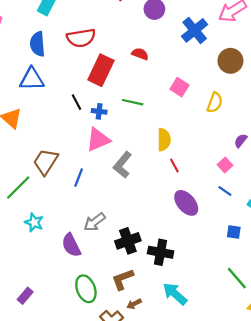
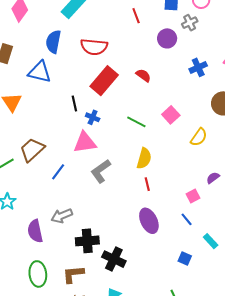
blue cross: (195, 30) -> (198, 67), size x0.7
green line: (133, 102) -> (136, 122), moved

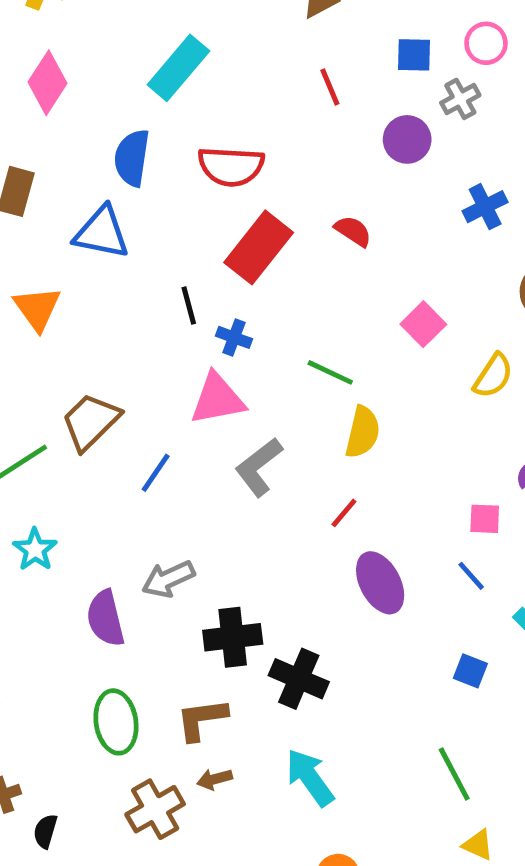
green line: (136, 122) -> (330, 372), moved
red line: (147, 184) -> (344, 513), moved, turned 56
pink square: (193, 196) -> (485, 519), turned 32

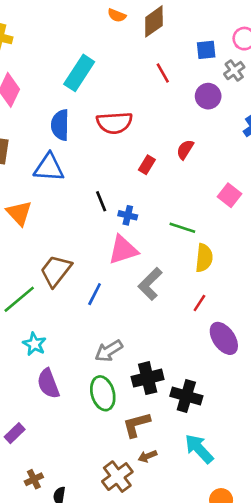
red semicircle: (353, 231) -> (185, 149), turned -84
red rectangle: (259, 247) -> (147, 165), moved, size x0.5
purple semicircle: (105, 618) -> (48, 384), moved
green ellipse: (116, 722) -> (103, 393), moved

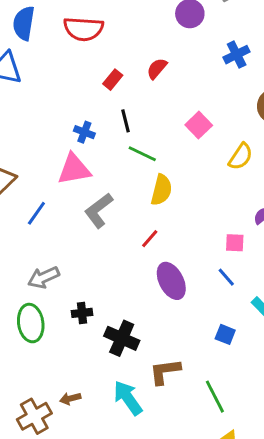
black line: (101, 201) -> (126, 121), moved
black cross: (148, 378) -> (82, 313), size x0.6
brown L-shape: (136, 425) -> (165, 371), moved

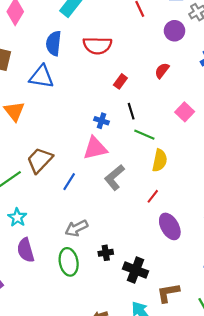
red semicircle: (157, 69) -> (162, 71), moved

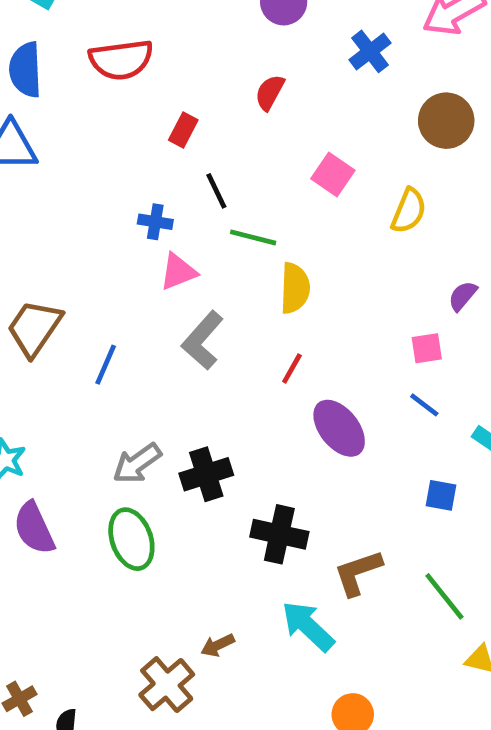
pink triangle: (95, 148) -> (178, 272), moved, size x0.7
black cross: (106, 253) -> (206, 474), moved, size x1.5

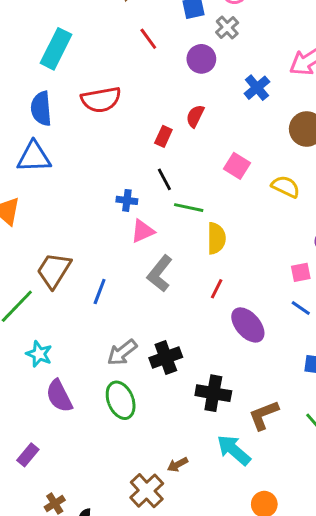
red rectangle: (183, 130) -> (163, 136), moved
yellow semicircle: (409, 211) -> (286, 187), turned -84

